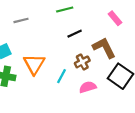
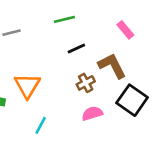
cyan line: (61, 76) -> (41, 125), moved

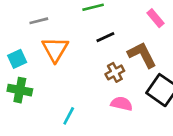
orange triangle: (27, 86) -> (55, 49), moved
pink semicircle: (92, 113) -> (122, 104), turned 30

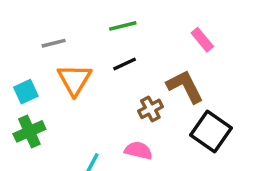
black line: (105, 37) -> (125, 64), moved
green cross: (20, 90) -> (29, 131), turned -35
pink semicircle: (122, 104) -> (138, 150), moved

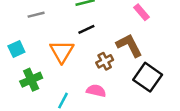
orange triangle: (74, 80) -> (62, 51), moved
green cross: (29, 131) -> (31, 80), moved

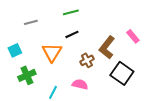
pink rectangle: (141, 12) -> (133, 36), moved
brown L-shape: (129, 45) -> (107, 47), turned -115

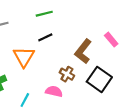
brown cross: (87, 60) -> (67, 74), moved, turned -32

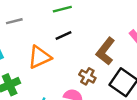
orange triangle: (24, 57) -> (40, 57), turned 35

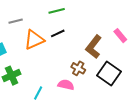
orange triangle: (40, 57) -> (34, 40), moved

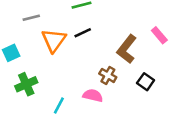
orange triangle: (34, 40) -> (54, 40), turned -30
black square: (109, 73) -> (146, 82), size x0.6

